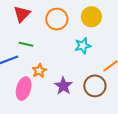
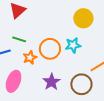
orange circle: (57, 19) -> (50, 49), moved
orange star: (39, 71) -> (30, 58), moved

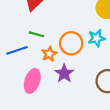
purple star: (52, 82) -> (64, 73), moved

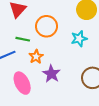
orange circle: (71, 43) -> (47, 26), moved
pink ellipse: (32, 81) -> (22, 83), turned -40

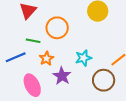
cyan star: (79, 39) -> (83, 58), moved

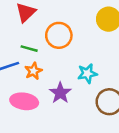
orange star: (46, 58) -> (33, 71), moved
pink ellipse: (32, 85) -> (24, 101), turned -60

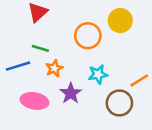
orange circle: (59, 35) -> (88, 36), moved
orange star: (33, 71) -> (54, 68), moved

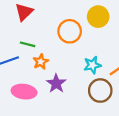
cyan star: (98, 74) -> (92, 65), moved

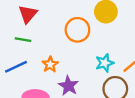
green line: (28, 44) -> (23, 40), moved

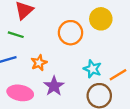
cyan star: (105, 63) -> (92, 69), turned 30

